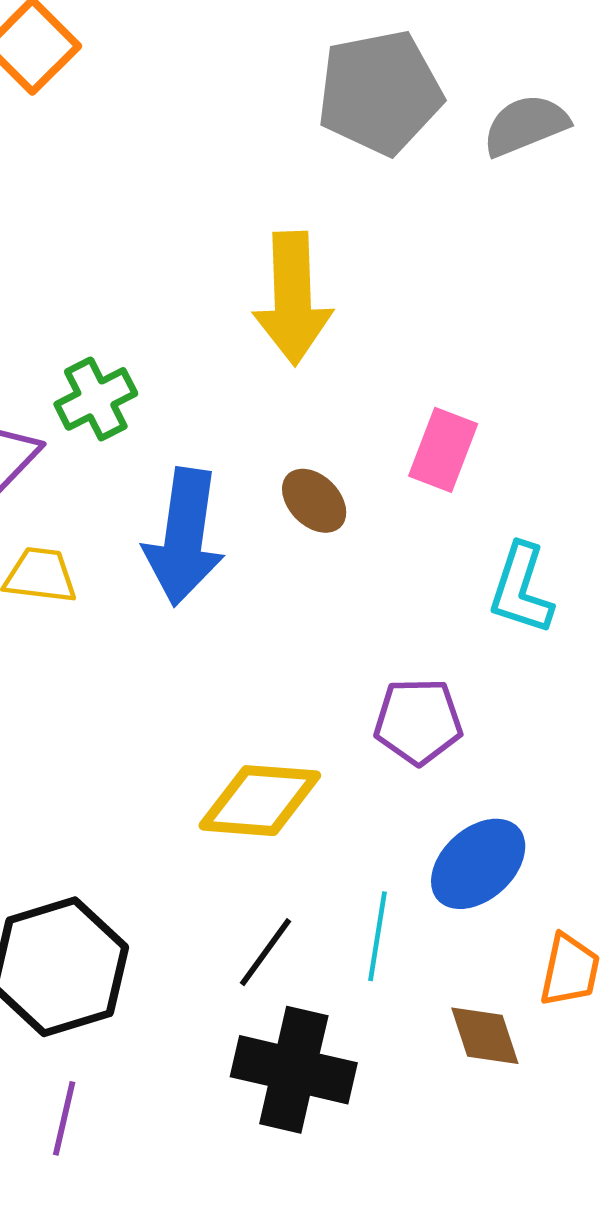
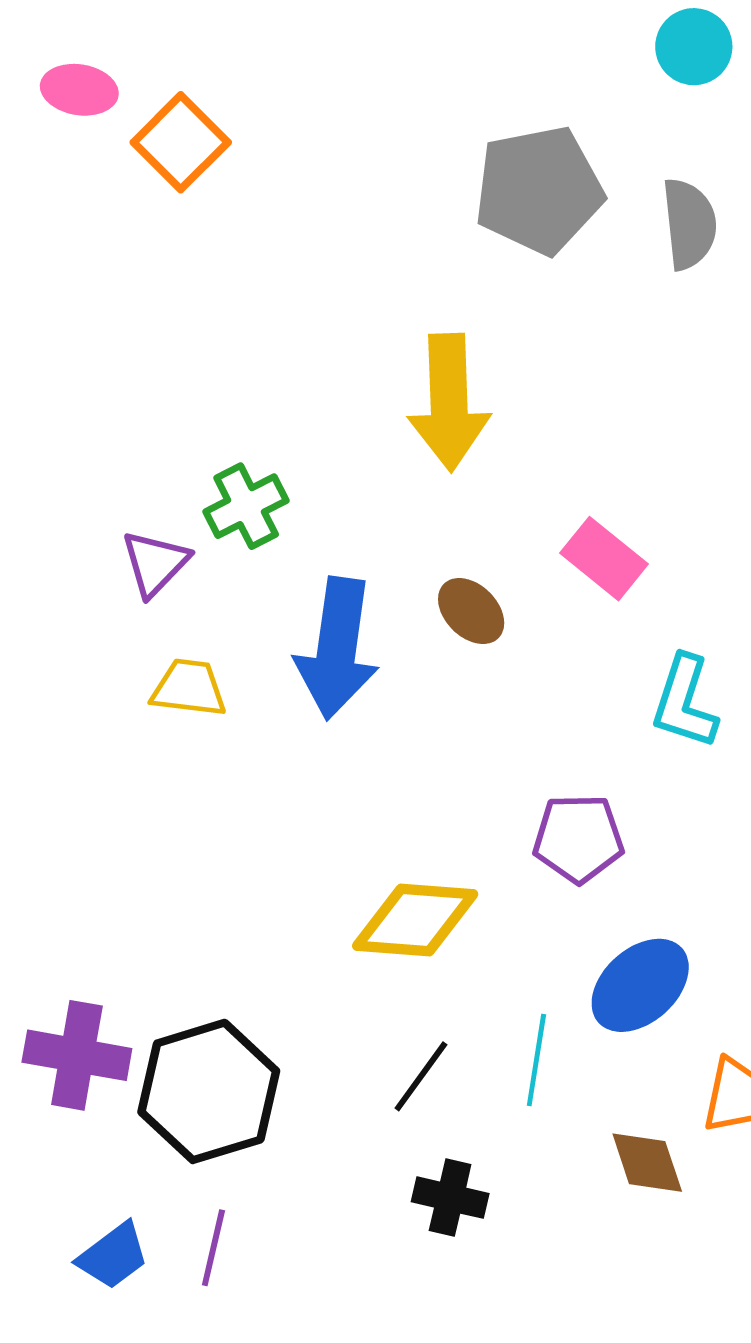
gray semicircle: (526, 125) -> (689, 224), turned 106
pink rectangle: (443, 450) -> (604, 559), turned -72
black cross: (294, 1070) -> (450, 1198), size x0.6

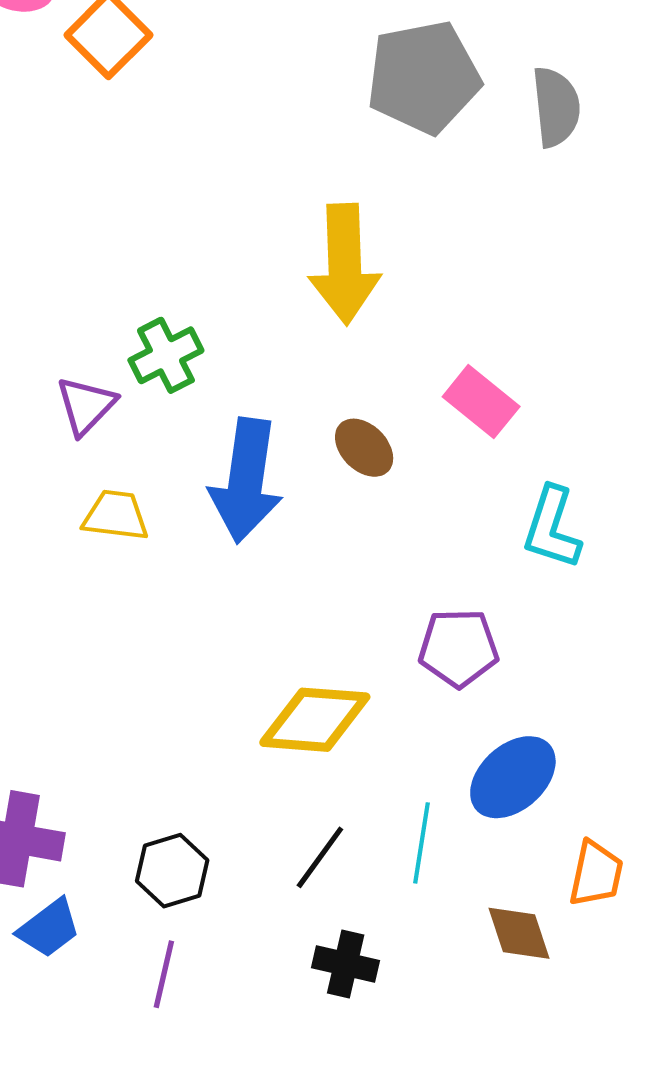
black hexagon: (209, 1091) -> (172, 871), moved, size x0.6
purple line: (213, 1248) -> (164, 974), moved
blue trapezoid: (113, 1256) -> (49, 928), moved

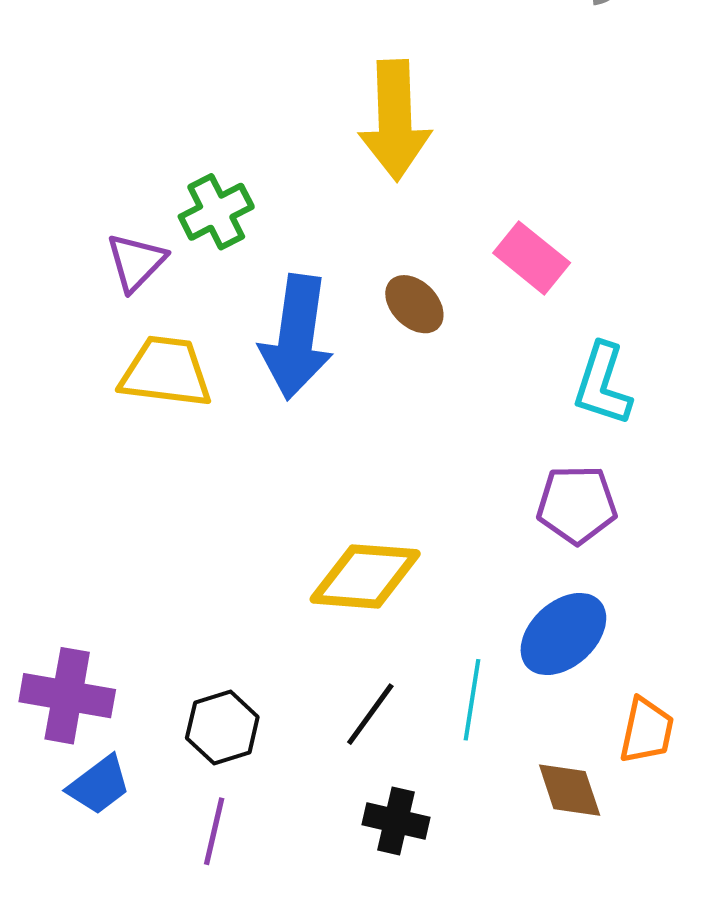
yellow trapezoid: (116, 515) -> (166, 372), size x1.4
purple pentagon: (458, 648) -> (577, 505), moved

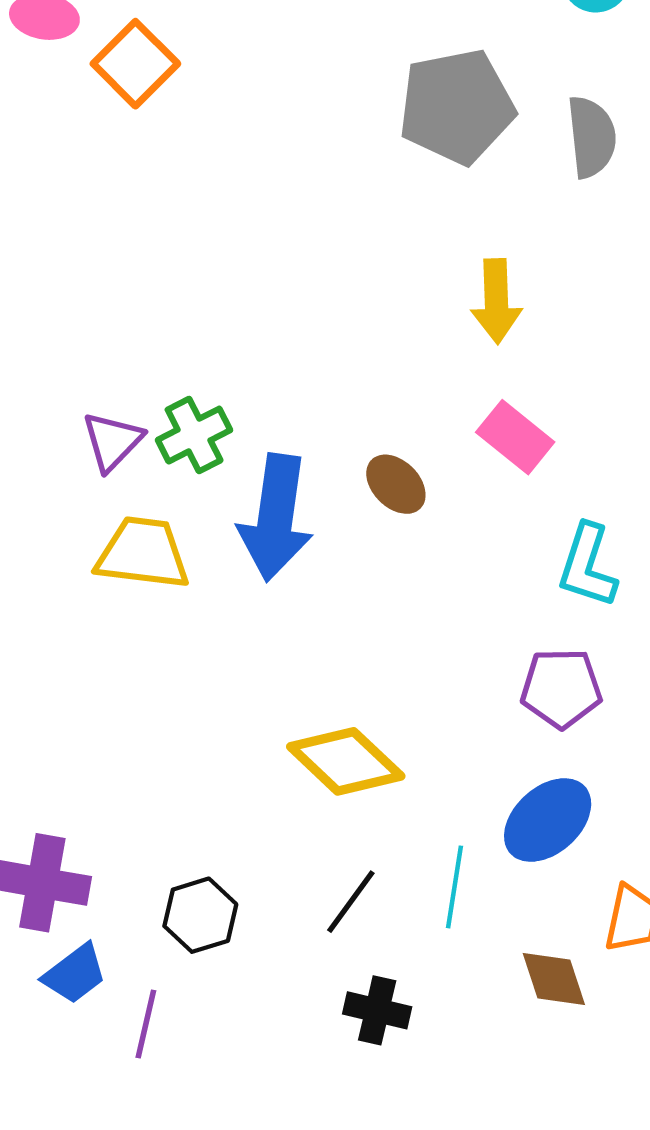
yellow arrow: (395, 120) -> (496, 301), moved, size x0.7
green cross: (216, 212) -> (194, 435), moved
yellow diamond: (365, 576) -> (346, 761), turned 39
purple line: (214, 831) -> (146, 1024), moved

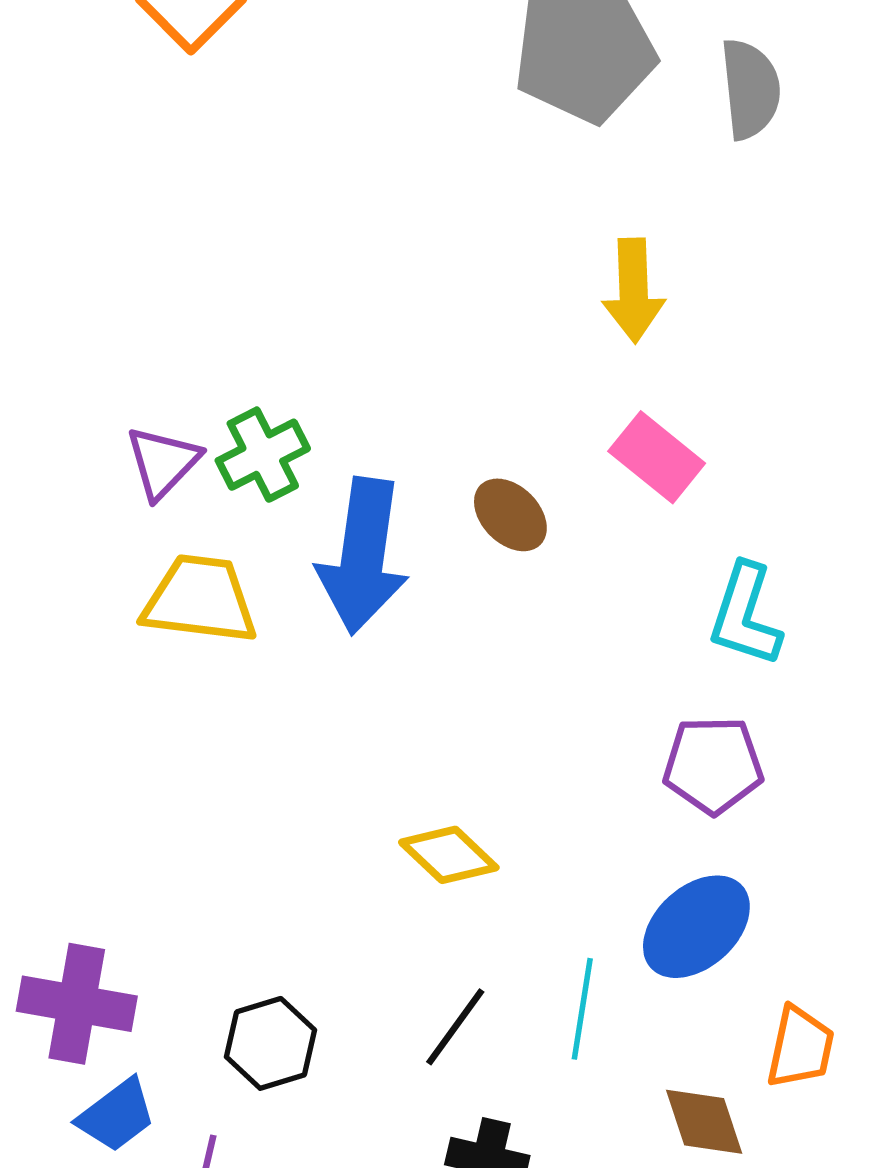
yellow diamond: (346, 761) -> (449, 855), size x0.7

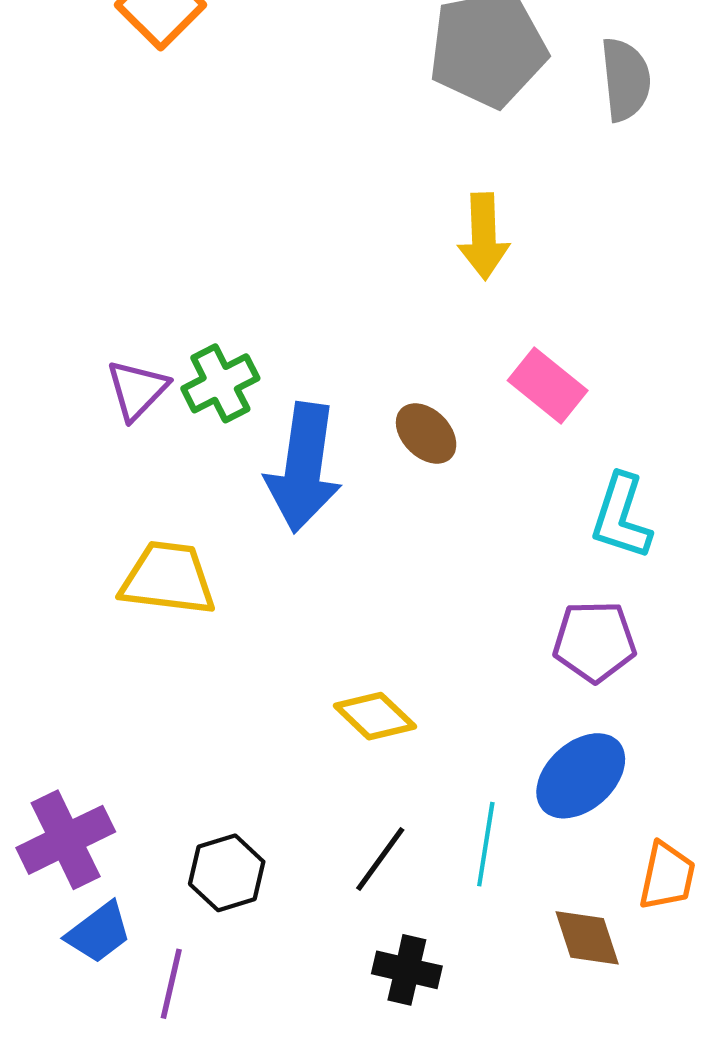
yellow arrow: (634, 290) -> (484, 236), moved
yellow trapezoid: (200, 600) -> (168, 579), moved
purple cross: (77, 1004) -> (66, 840), turned -36

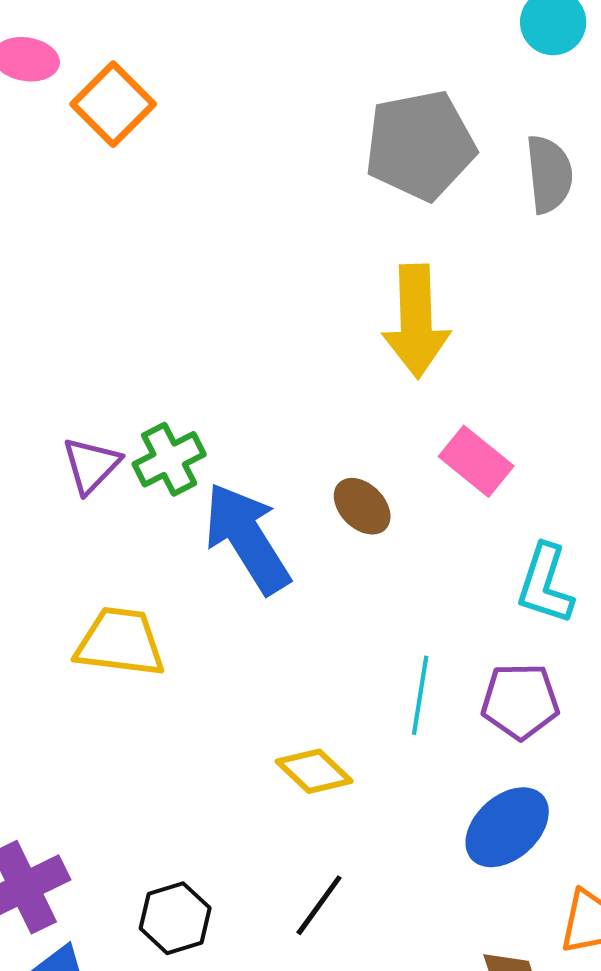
yellow arrow: (484, 236) -> (416, 321), size x1.4
blue arrow: (303, 468) -> (247, 538), turned 140
cyan line: (486, 844) -> (420, 695), moved

